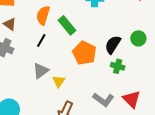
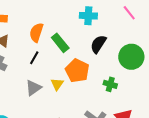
green circle: (138, 38) -> (131, 57), size x1.6
black semicircle: (113, 45) -> (98, 44), moved
yellow triangle: (59, 81) -> (57, 84), moved

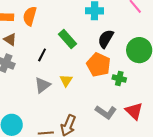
orange semicircle: (36, 32) -> (30, 16), moved
orange pentagon: (77, 71) -> (99, 65), moved

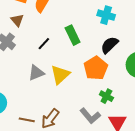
green cross: (119, 79) -> (106, 96), moved
yellow triangle: (66, 80) -> (60, 75), size x1.5

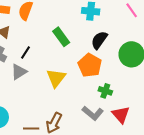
black line: (44, 44) -> (25, 53), moved
gray triangle: (36, 73) -> (19, 72), moved

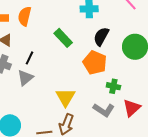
yellow triangle: (56, 78) -> (66, 97), moved
red triangle: (121, 115) -> (132, 108), turned 36

